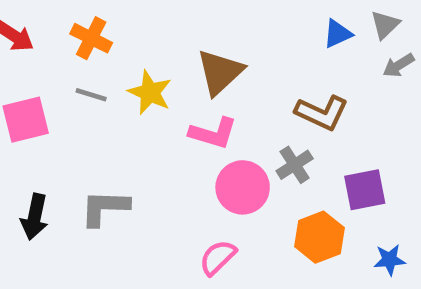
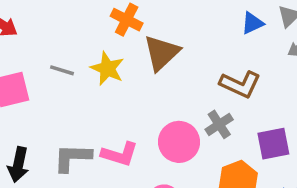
orange cross: (91, 38) -> (127, 20), moved
pink L-shape: (213, 133) -> (120, 154), moved

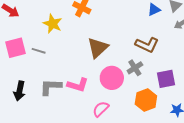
brown triangle: (162, 53) -> (98, 48), moved
yellow star: (107, 69) -> (53, 24), moved
gray line: (62, 70) -> (39, 51), moved

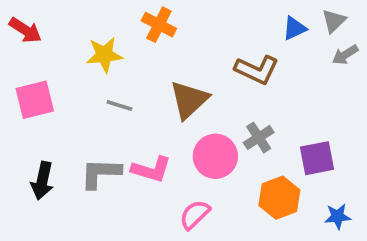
yellow star: (53, 24) -> (104, 55), turned -30
brown L-shape: (147, 45) -> (257, 70), moved
gray line: (39, 51) -> (119, 105), moved

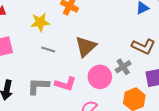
brown L-shape: (257, 70) -> (143, 46), moved

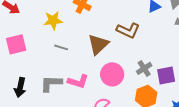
brown L-shape: (143, 46) -> (128, 30), moved
gray cross: (123, 67) -> (144, 68), moved

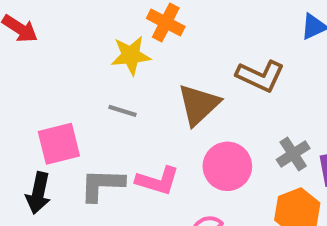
yellow star: (53, 20) -> (131, 55), moved
pink square: (16, 44) -> (59, 144), moved

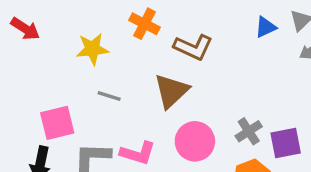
yellow star: (131, 55) -> (92, 49), moved
brown L-shape: (260, 76) -> (193, 47), moved

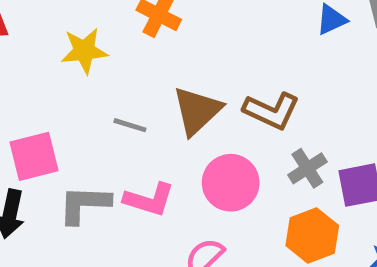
brown L-shape: (193, 47) -> (271, 111), moved
gray line: (109, 96) -> (130, 125), moved

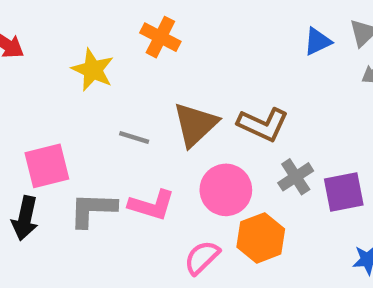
yellow star: (84, 51) -> (93, 70), turned 30
orange hexagon: (312, 235) -> (261, 238), moved

